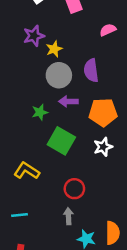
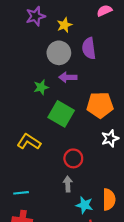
yellow star: (54, 49) -> (64, 25), moved
orange pentagon: (103, 112) -> (100, 105), moved
white star: (103, 147) -> (110, 138), moved
cyan line: (19, 215) -> (21, 193), moved

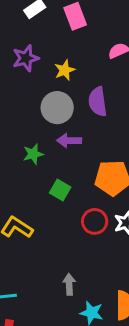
green square: (61, 114) -> (60, 190), size x0.6
red circle: (73, 158) -> (95, 221), moved

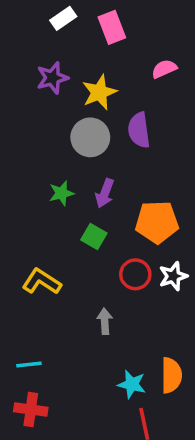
yellow star: (65, 70) -> (99, 92), size x1.4
purple arrow: (69, 141) -> (105, 193), moved, turned -70
gray arrow: (69, 284) -> (105, 321), moved

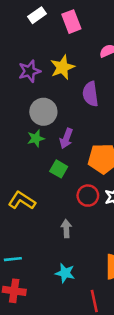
purple star: (52, 78) -> (29, 71), moved
gray circle: (90, 137) -> (43, 112), moved
cyan star: (132, 384) -> (65, 273), moved

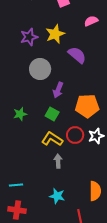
purple semicircle: (90, 94) -> (77, 55), turned 138
green star: (36, 138) -> (20, 114), moved
yellow L-shape: (22, 201) -> (52, 139), moved

